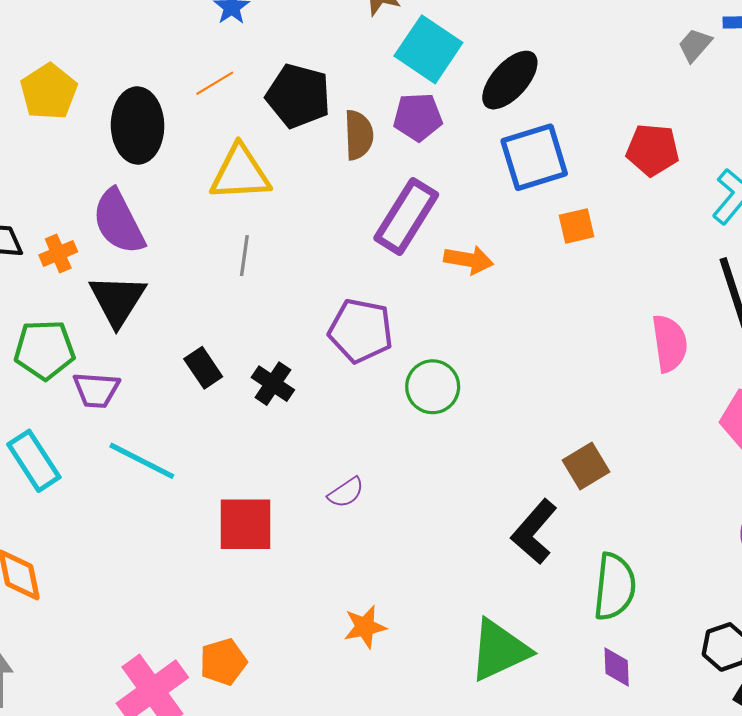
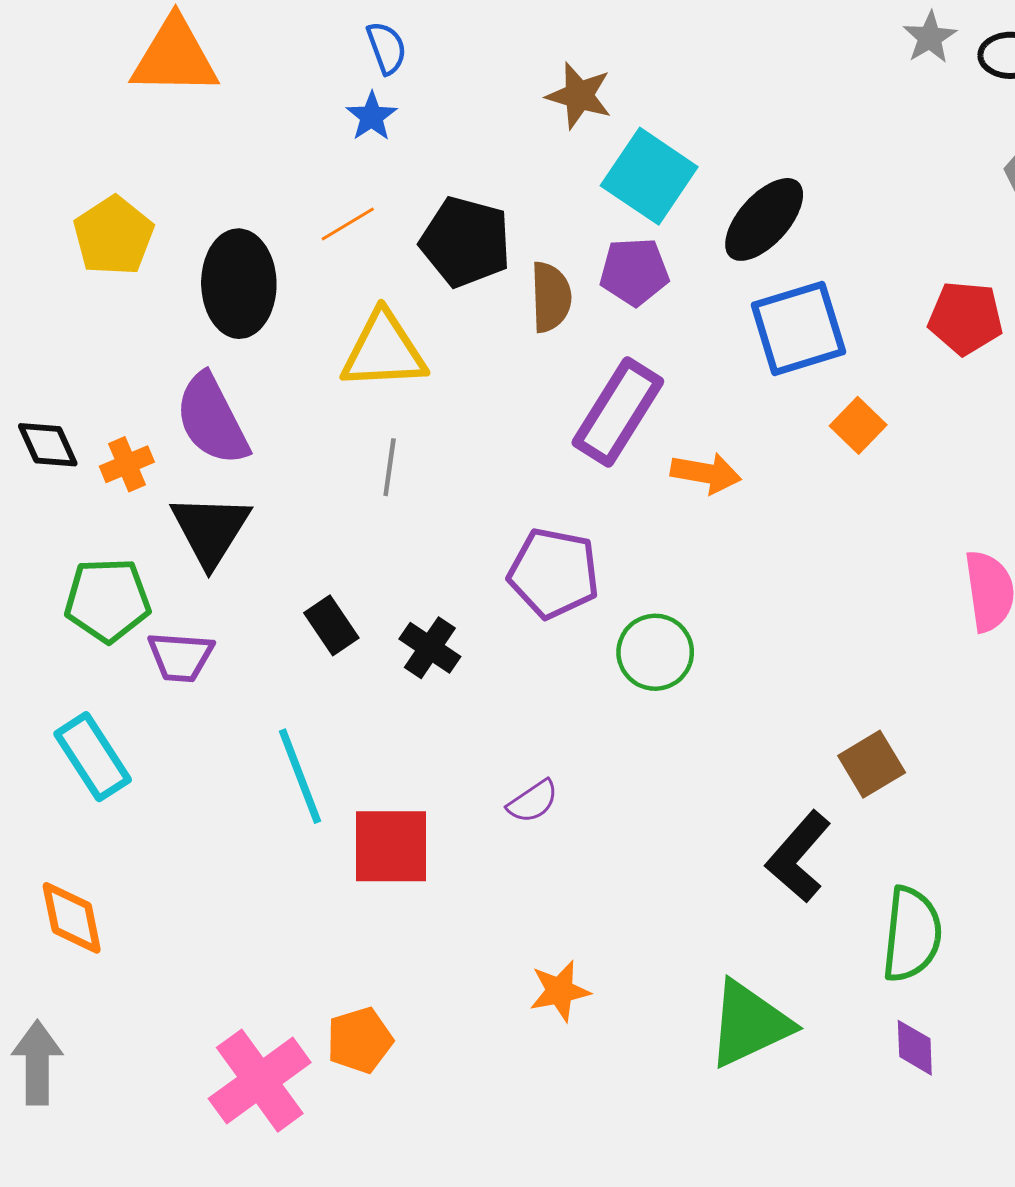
orange square: (577, 226) -> (858, 425), turned -33
cyan line: (142, 461) -> (300, 776), moved, turned 42

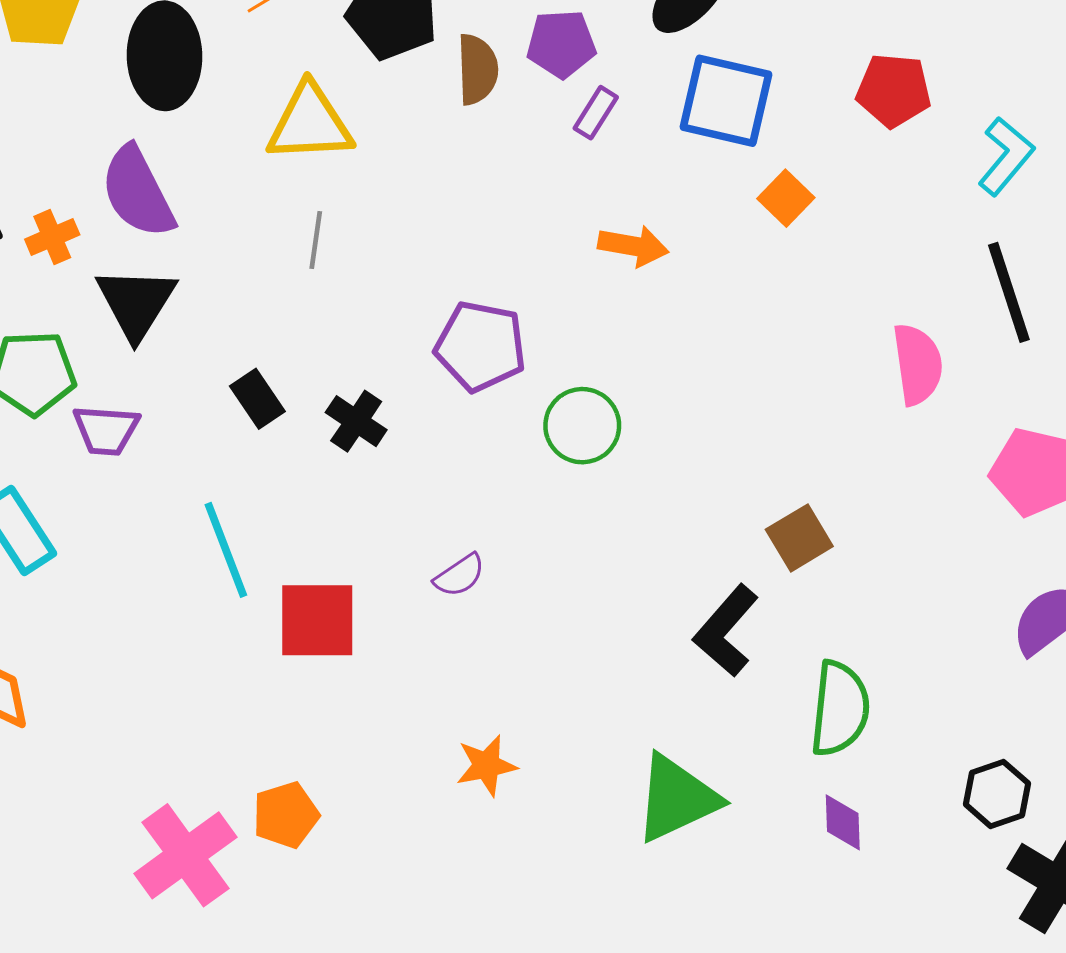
blue square: (798, 328) -> (726, 101), turned 30
purple rectangle: (618, 412) -> (596, 113), moved, size x0.5

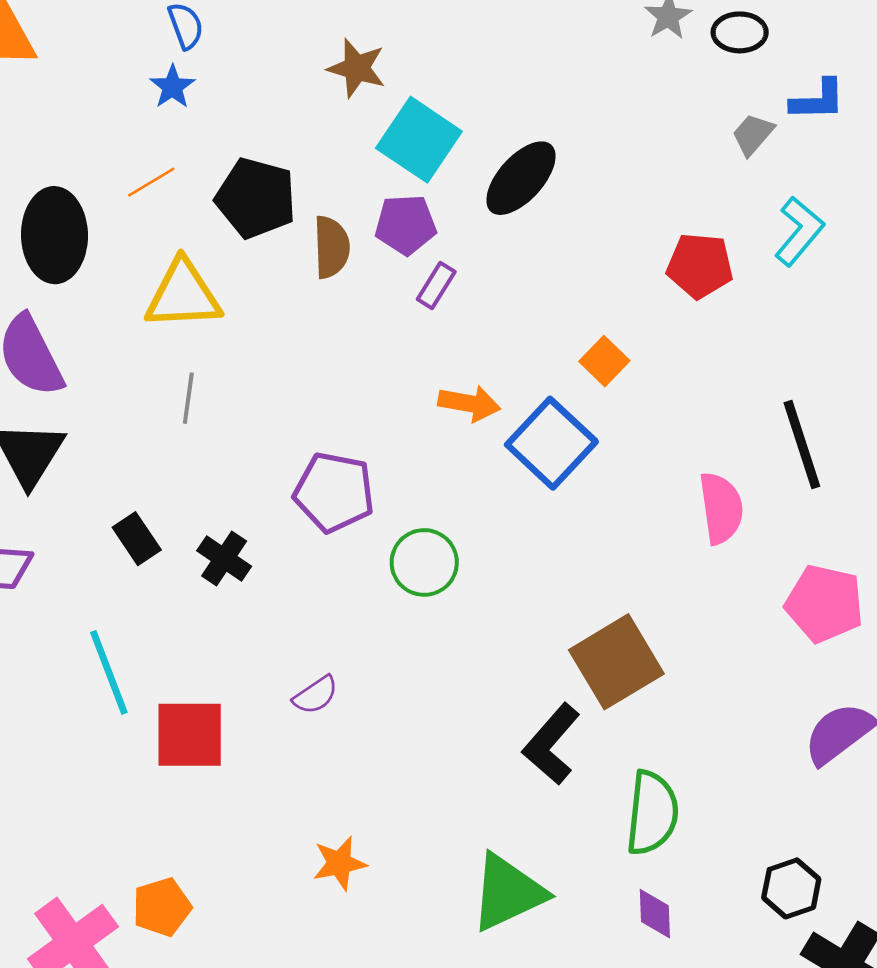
blue square: (726, 101) -> (551, 443), moved, turned 30
cyan L-shape: (1006, 156) -> (799, 231), moved
brown square: (799, 538) -> (616, 662), size x1.6

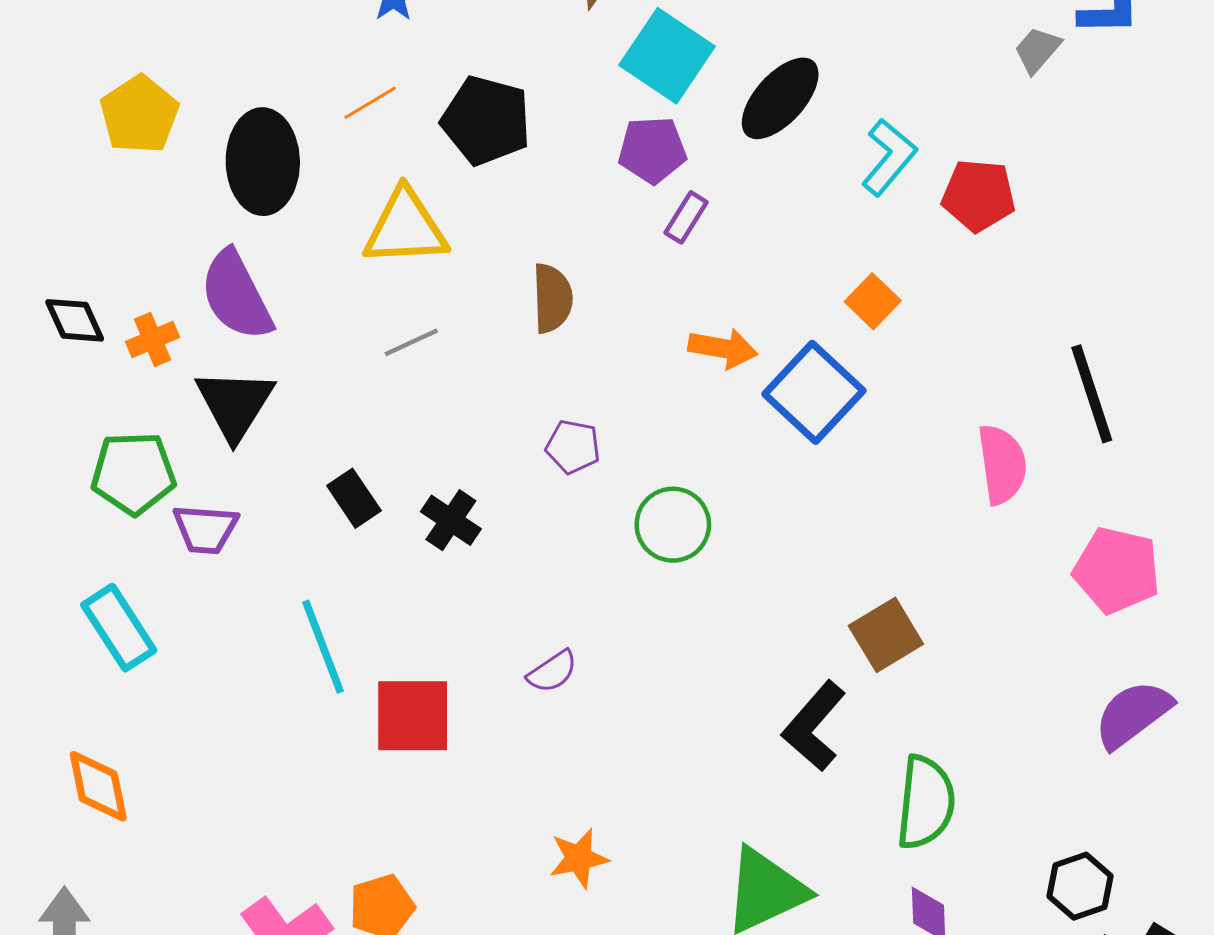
cyan L-shape: (799, 231) -> (889, 157), moved
brown semicircle: (331, 247) -> (552, 298), moved
gray line: (188, 398) -> (411, 342), turned 57
purple pentagon: (334, 492) -> (573, 447), size x0.6
brown square: (616, 662) -> (886, 635), size x0.7

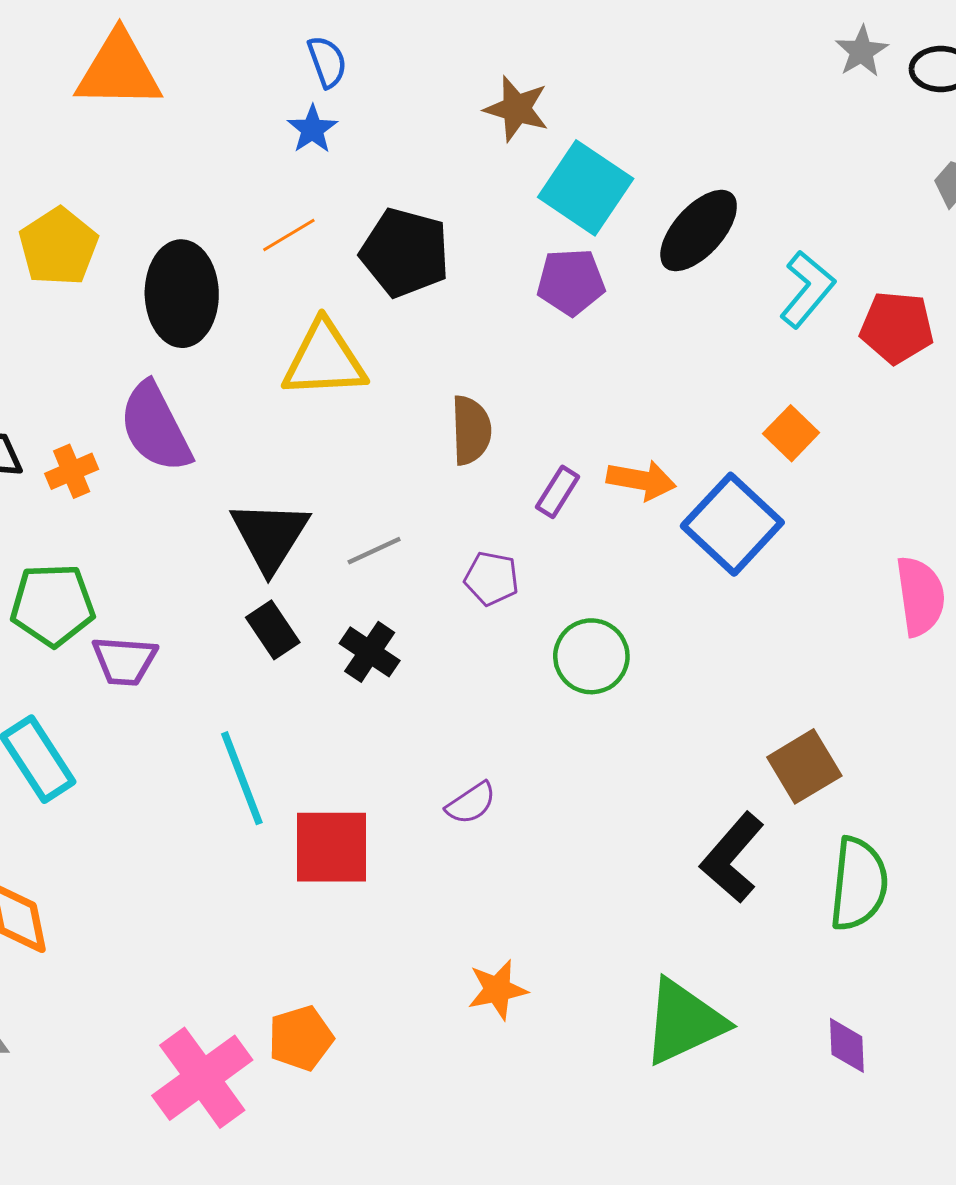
purple rectangle: (686, 217) -> (558, 492), moved
gray line: (411, 342) -> (374, 551), moved
black triangle: (235, 404) -> (270, 536), moved
green semicircle: (926, 802) -> (859, 884), moved

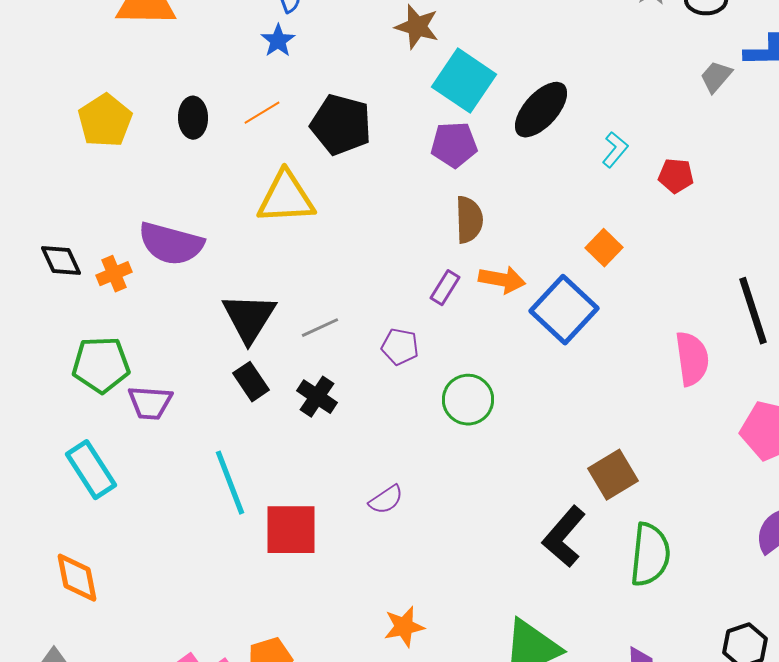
cyan L-shape: (807, 289) -> (615, 150), size x0.7
black ellipse: (182, 294) -> (193, 118), moved, size x0.6
red pentagon: (897, 327) -> (676, 176), size x0.7
purple semicircle: (155, 427) -> (171, 244), turned -48
brown semicircle: (471, 430) -> (469, 220), moved

